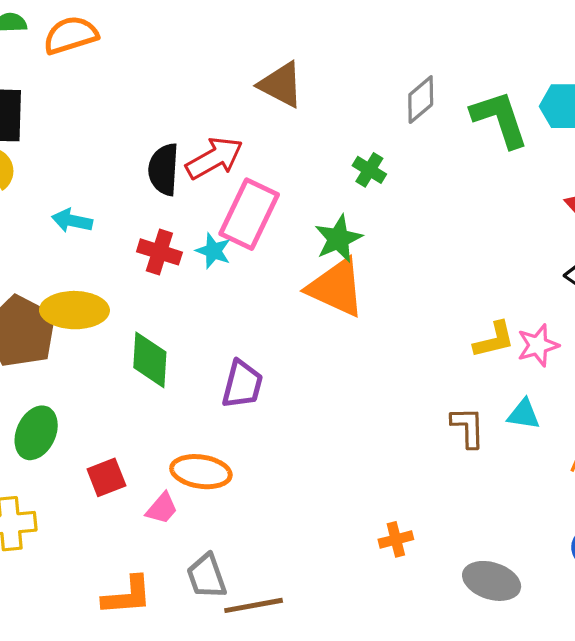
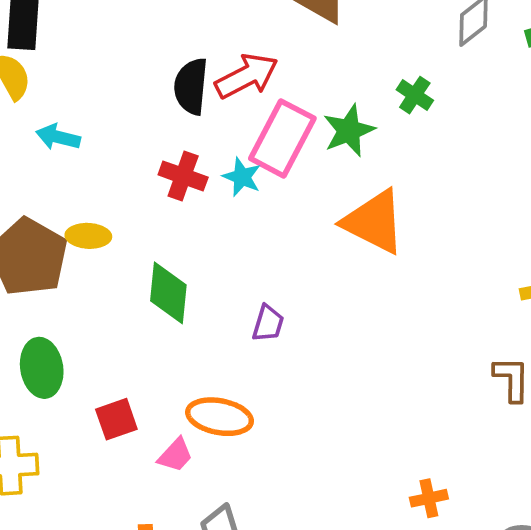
cyan arrow: (72, 221) -> (58, 137), moved
green star: (338, 239) -> (349, 131), moved
yellow ellipse: (74, 310) -> (88, 236), size x0.6
purple trapezoid: (242, 384) -> (268, 323), size x0.7
green ellipse: (36, 433) -> (42, 368), turned -36

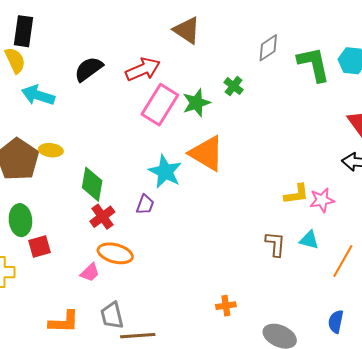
black semicircle: (191, 86) -> (89, 69), moved, turned 44
cyan arrow: (58, 137) -> (38, 95), size x1.4
red cross: (183, 176) -> (102, 217), moved, turned 30
cyan star: (242, 177) -> (165, 172), moved, size x1.6
red square: (116, 419) -> (40, 247), moved

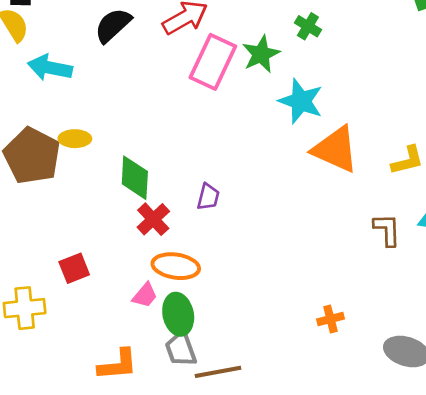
orange triangle: (207, 153) -> (335, 149), moved
cyan star: (165, 172) -> (301, 101), moved
green ellipse: (20, 220) -> (178, 314), moved

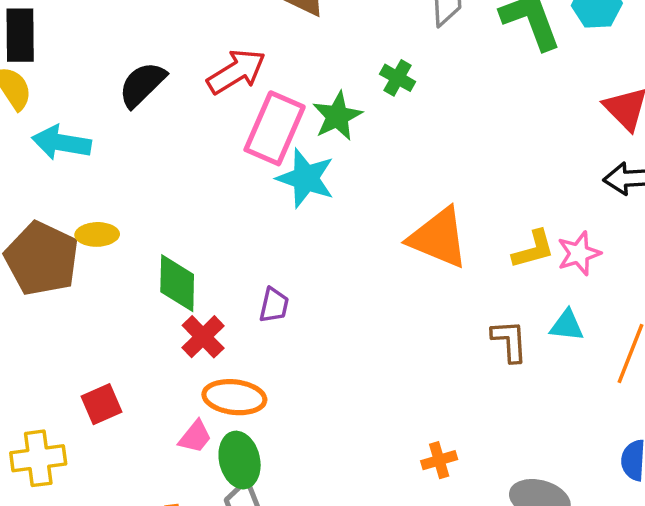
cyan star: (301, 101) -> (306, 178), moved

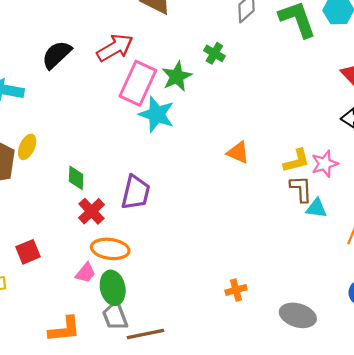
yellow ellipse: (97, 234) -> (27, 147), turned -65
orange triangle: (438, 238) -> (238, 153), size x0.6
green diamond: (177, 283) -> (76, 178), size x0.7
purple trapezoid: (274, 305) -> (136, 192), size x1.6
brown L-shape: (509, 341) -> (301, 189), moved

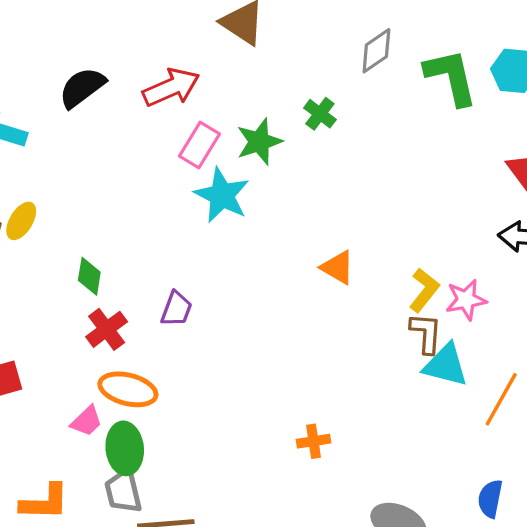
pink rectangle: (138, 83) -> (199, 145), size x0.7
yellow L-shape: (296, 161) -> (424, 290), turned -44
purple trapezoid: (136, 192) -> (176, 309), size x0.7
cyan triangle: (316, 208) -> (446, 365), size x1.4
orange cross: (236, 290) -> (314, 441), moved

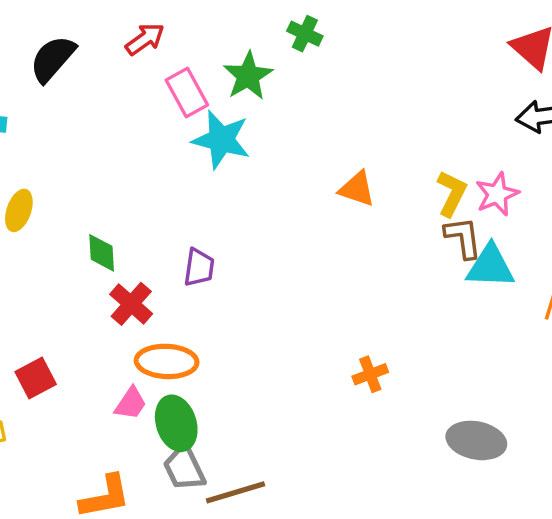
red arrow: (171, 87) -> (145, 39), size x0.7
pink rectangle: (199, 145) -> (187, 92), turned -48

